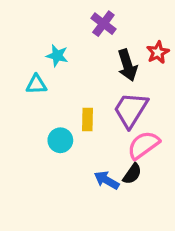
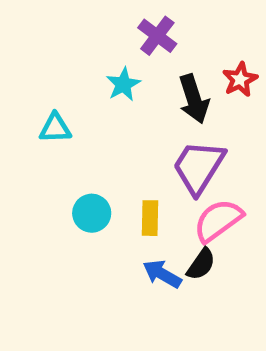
cyan star: (57, 56) -> (123, 84), moved, turned 30
yellow rectangle: (88, 119) -> (150, 218), moved

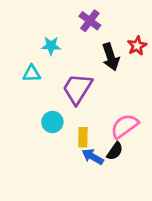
cyan star: (123, 84) -> (51, 46), moved, turned 30
purple trapezoid: (199, 167) -> (77, 89), moved
yellow rectangle: (150, 218) -> (83, 137), moved

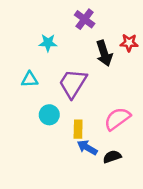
red star: (137, 46) -> (129, 43), turned 30
cyan triangle: (32, 73) -> (30, 79), moved
black semicircle: (115, 151) -> (112, 157), moved, turned -144

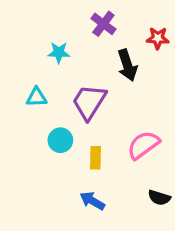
red star: (129, 43) -> (158, 38), moved
blue arrow: (87, 148) -> (92, 201), moved
black semicircle: (112, 157) -> (159, 198), moved, turned -144

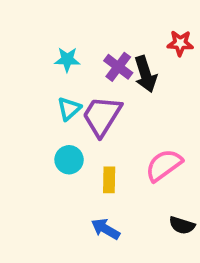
purple cross: (103, 24) -> (118, 67), moved
cyan triangle: (36, 97) -> (69, 109), moved, turned -40

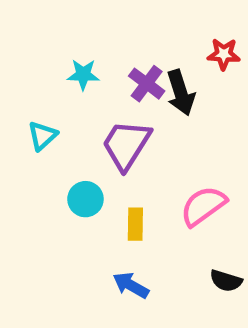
cyan triangle: (69, 109) -> (42, 136), moved

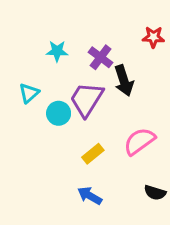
black arrow: (181, 93) -> (124, 81), moved
cyan circle: (85, 199) -> (59, 113), moved
yellow rectangle: (135, 224) -> (93, 154), turned 50

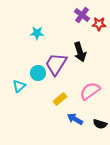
purple cross: (101, 57) -> (82, 15), moved
cyan triangle: (29, 93) -> (19, 86), moved
blue arrow: (90, 196) -> (75, 119), moved

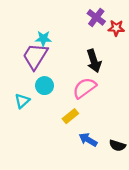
purple trapezoid: (56, 64) -> (35, 56), moved
pink semicircle: (90, 91) -> (84, 88), moved

